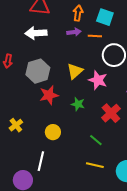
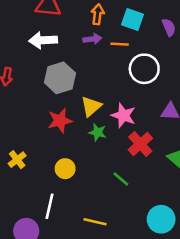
gray hexagon: (38, 71) -> (60, 78), moved
yellow triangle: (75, 71) -> (91, 106), moved
pink star: (98, 80) -> (123, 115), moved
yellow line: (95, 165) -> (95, 222), moved

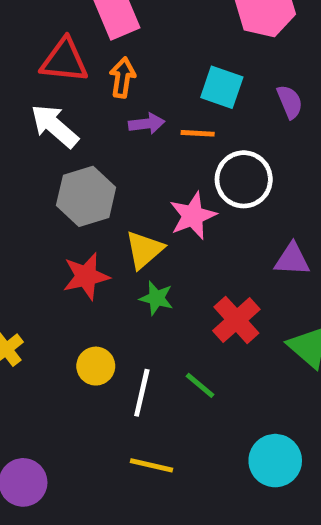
orange arrow: (98, 14) -> (122, 78), moved
white arrow: (43, 40) -> (55, 126), turned 44
pink star: (123, 115) -> (193, 216), moved, turned 30
white line: (50, 206) -> (142, 393), moved

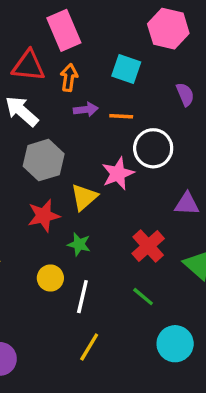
cyan square: (222, 87) -> (126, 69), moved
green star: (156, 298) -> (79, 244), moved
green line: (200, 385) -> (143, 297), moved
yellow line: (152, 465) -> (89, 347), turned -72

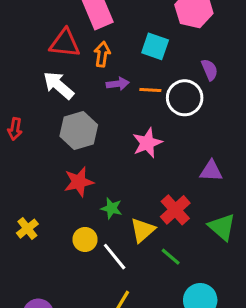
white circle: (153, 148) -> (185, 98), moved
yellow triangle: (84, 197) -> (143, 230), moved
white line: (82, 297) -> (115, 257), turned -52

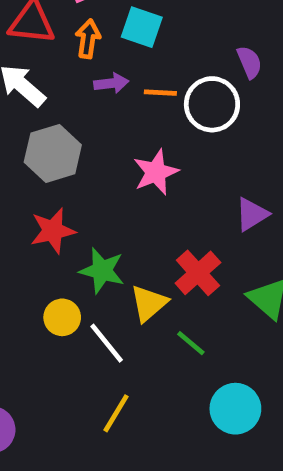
cyan square: (155, 46) -> (142, 27), moved
purple triangle: (211, 171) -> (252, 214), turned -35
green star: (111, 208) -> (102, 271), size x1.4

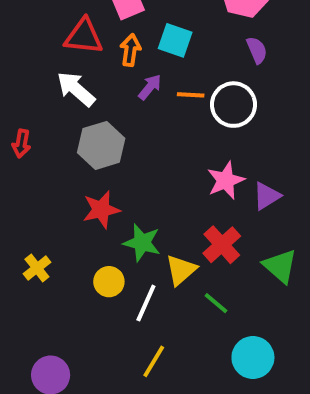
purple semicircle: (249, 62) -> (257, 50), moved
purple arrow: (111, 83) -> (150, 87), turned -44
pink star: (156, 172) -> (226, 180), moved
white line: (107, 343) -> (146, 303), turned 63

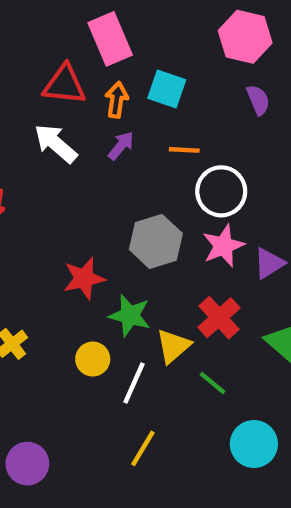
purple arrow: (150, 87) -> (121, 146), moved
white circle: (233, 105) -> (221, 191), moved
gray hexagon: (101, 145) -> (156, 241), moved

